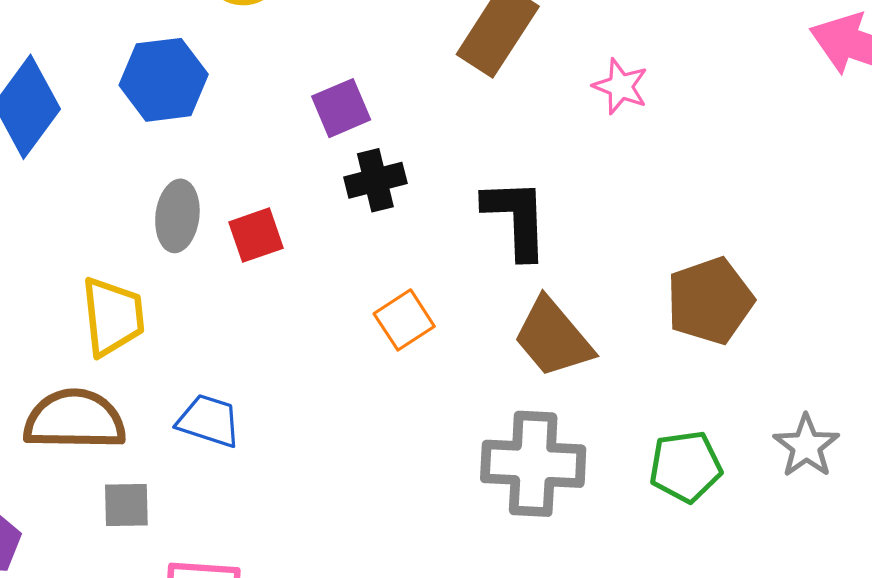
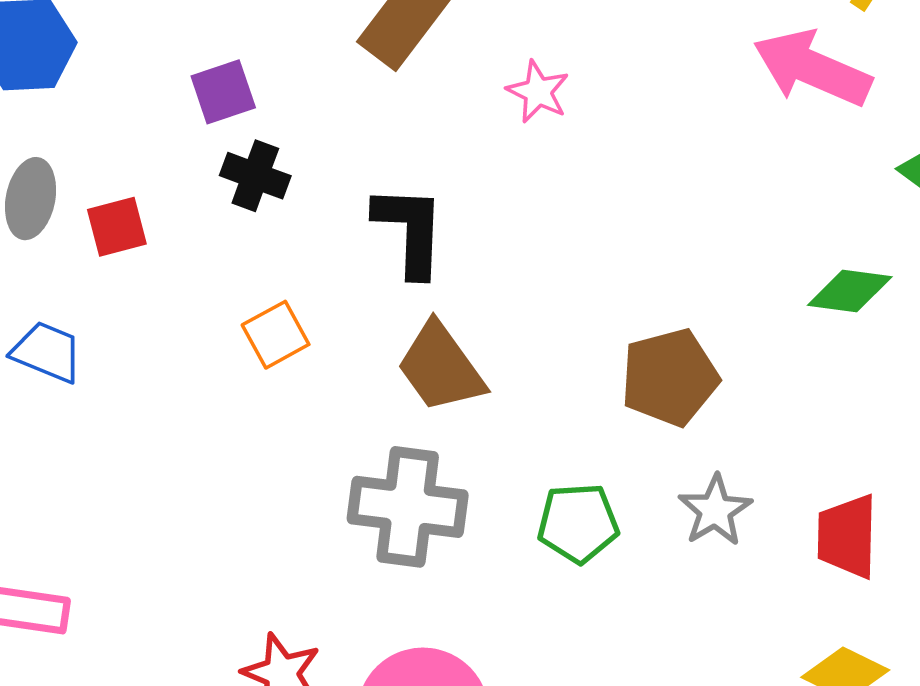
black cross: (375, 180) -> (255, 176), turned 30
brown pentagon: (710, 301) -> (670, 377), moved
blue trapezoid: (209, 421) -> (47, 352), moved

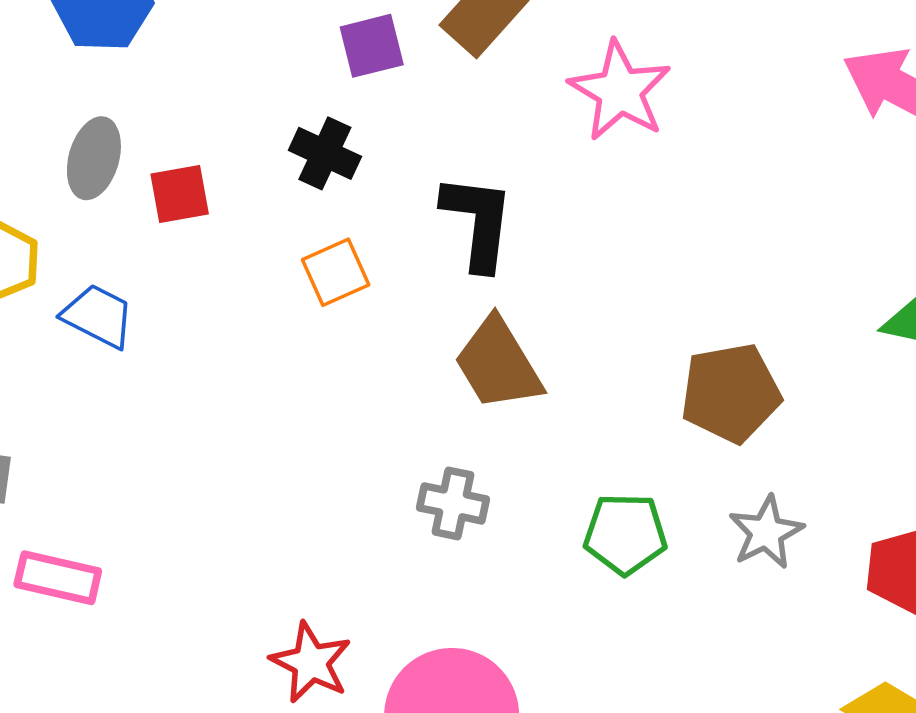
purple square: (223, 92) -> (372, 46), moved
pink star: (538, 92) -> (620, 91), size x1.6
orange square: (276, 335) -> (336, 272), moved
gray cross: (408, 507) -> (453, 503), size x0.6

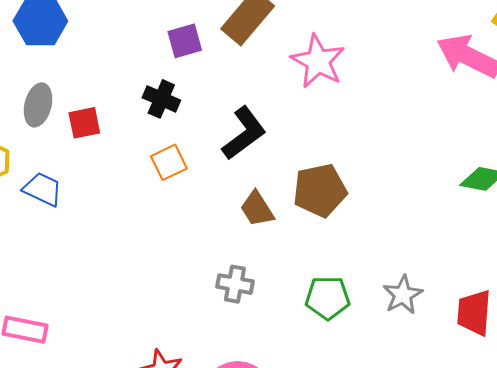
black L-shape: (478, 222) -> (244, 133), turned 48
brown trapezoid: (498, 364) -> (257, 209), size x0.7
brown pentagon: (731, 393) -> (320, 190), moved

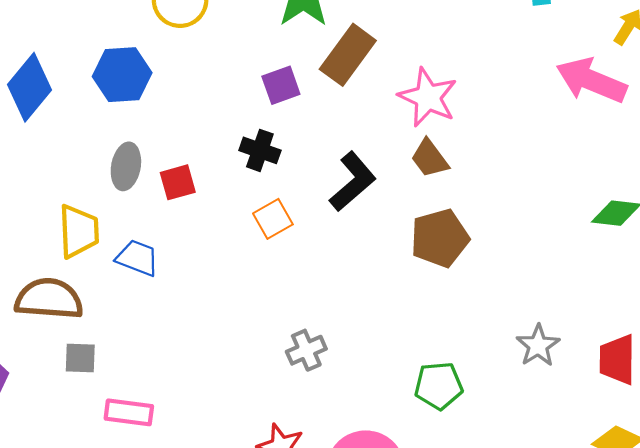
brown trapezoid: (257, 209) -> (430, 158), moved
gray cross: (235, 284) -> (306, 350), moved, turned -30
green pentagon: (328, 298) -> (439, 386), moved

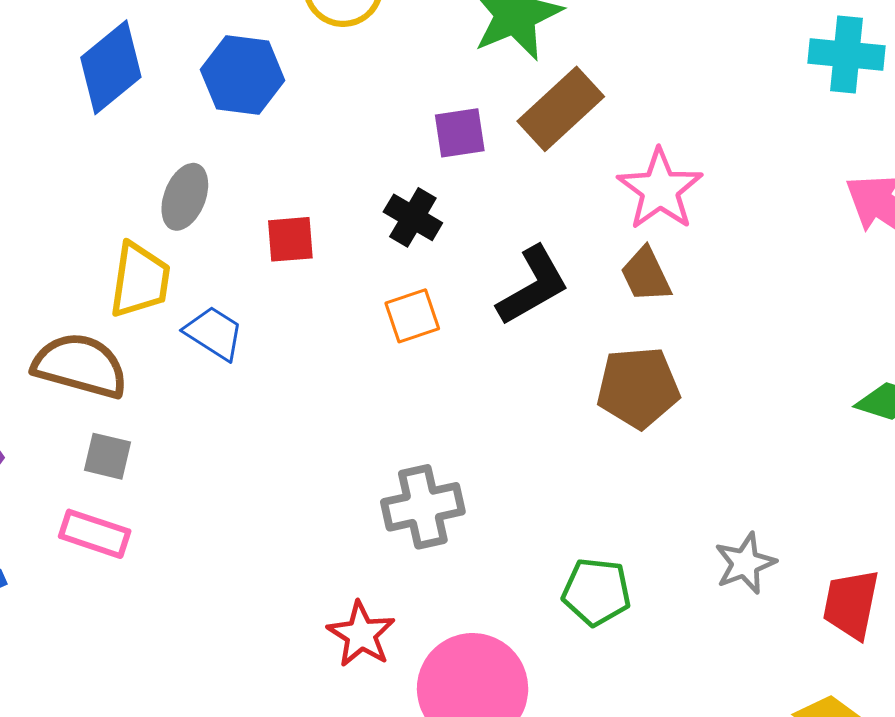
gray ellipse: (126, 166) -> (185, 197), moved
gray cross: (306, 350) -> (423, 507), size x1.4
pink rectangle: (129, 412) -> (95, 534), moved

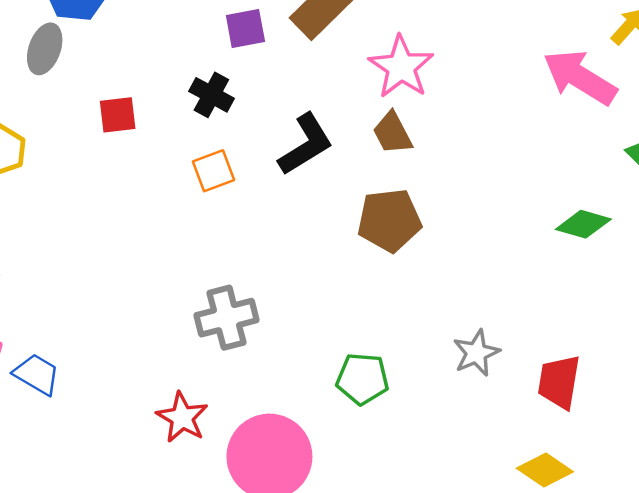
gray ellipse: (185, 197) -> (45, 49), moved
blue trapezoid: (214, 333) -> (37, 374), moved

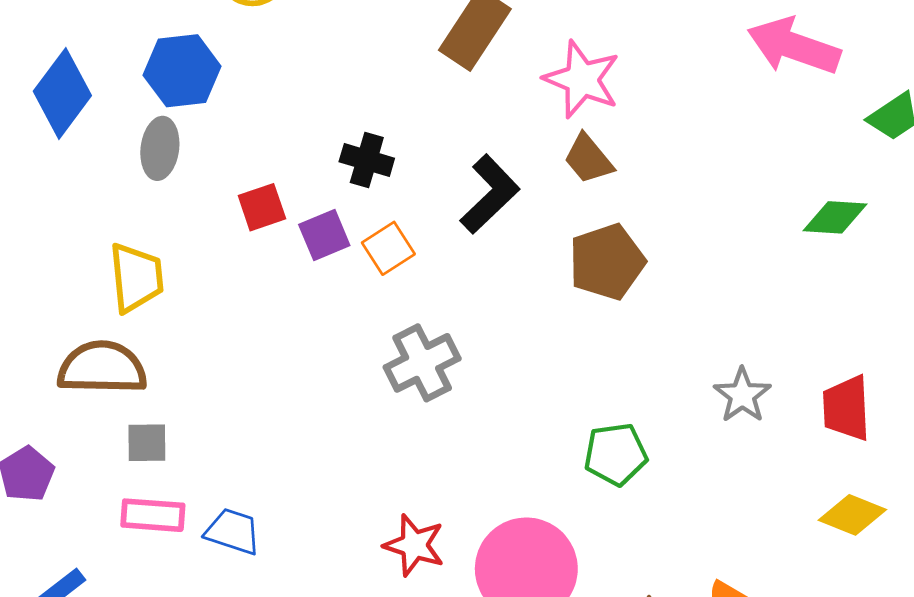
purple square: (245, 28) -> (324, 235), moved
gray cross: (227, 318) -> (422, 363), moved

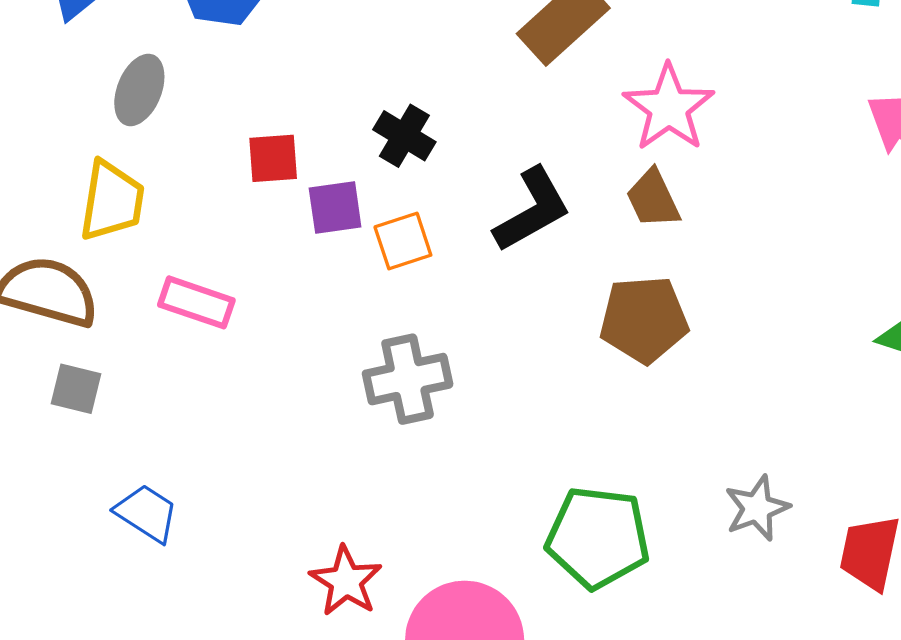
gray ellipse: (160, 148) -> (139, 90), moved
green pentagon: (616, 454) -> (598, 538), size x1.4
pink rectangle: (153, 515) -> (196, 302), moved

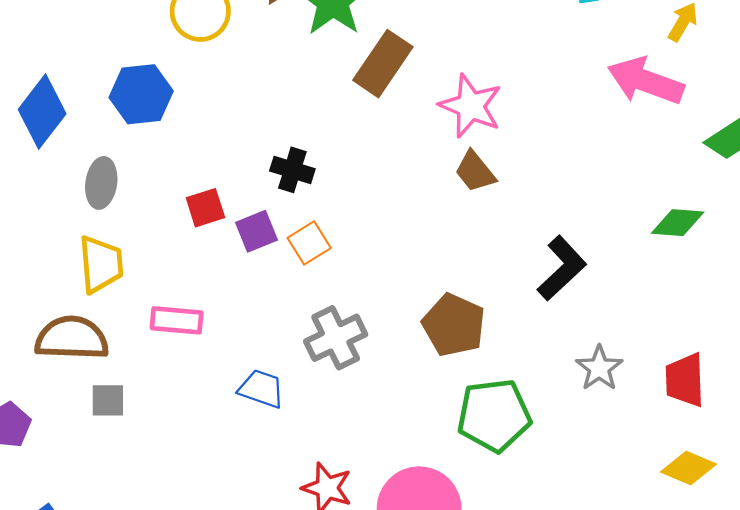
black L-shape: (532, 210) -> (562, 268), moved
brown pentagon: (644, 319) -> (454, 325), moved, turned -30
blue trapezoid: (147, 513) -> (261, 389), moved

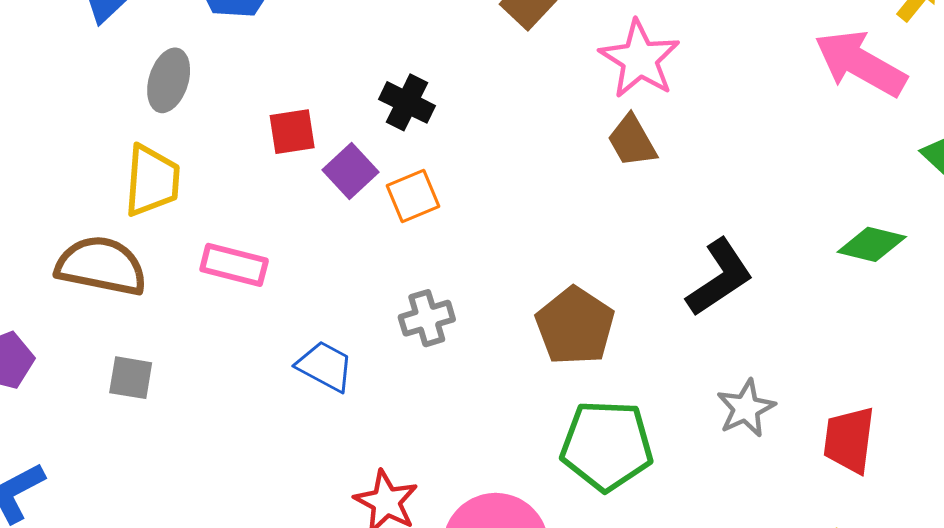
purple square: (257, 231) -> (350, 171), turned -30
gray cross: (336, 338) -> (427, 318), size x0.7
gray square: (108, 400) -> (131, 378), moved

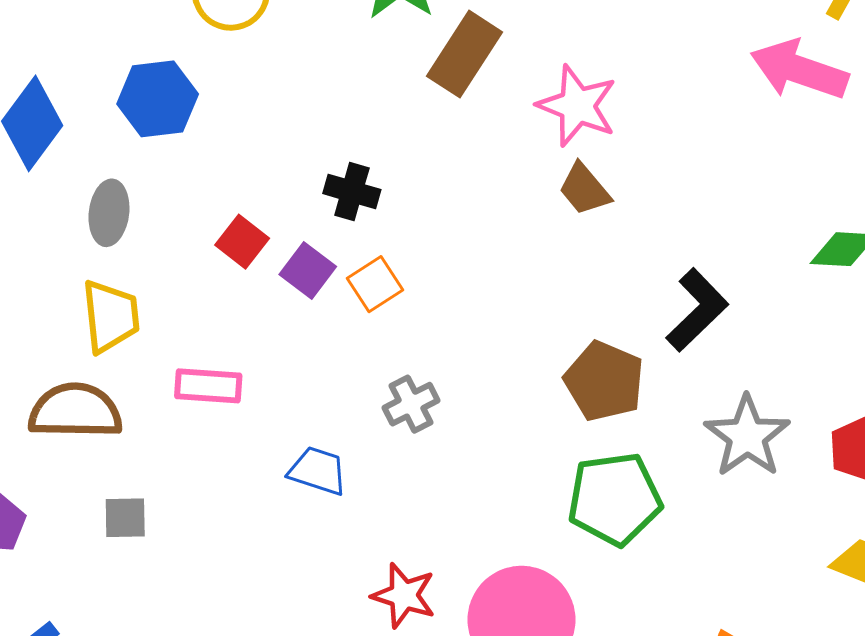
red square: (292, 132) -> (242, 242), turned -33
brown pentagon: (575, 326) -> (604, 381), moved
gray star: (746, 408) -> (747, 436), size x1.4

